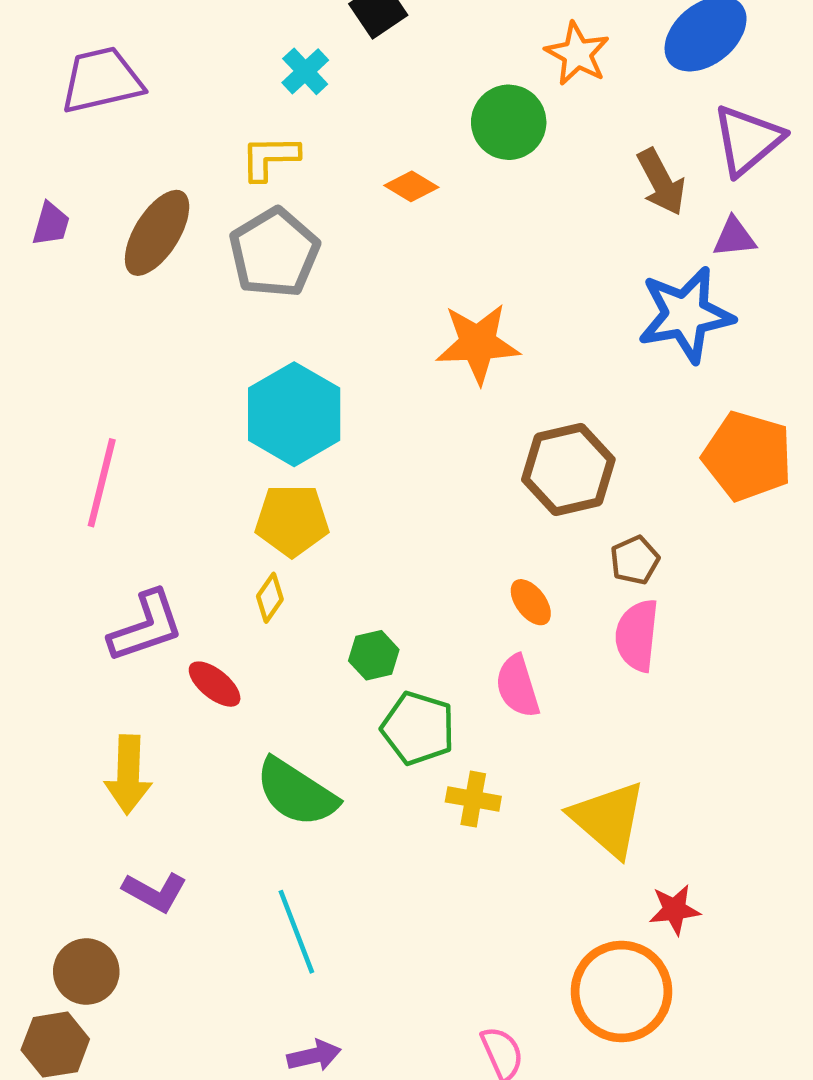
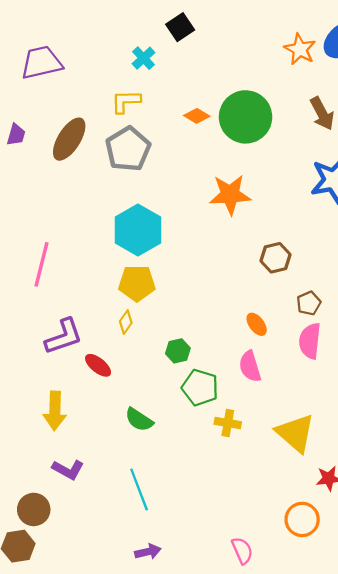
orange star: (577, 54) -> (300, 49), moved
green circle: (509, 122) -> (246, 117), moved, size x1.4
brown hexagon: (568, 469) -> (275, 258), size x0.7
green semicircle: (296, 792) -> (139, 420), size x0.7
orange circle: (621, 991) -> (302, 519), size x0.7

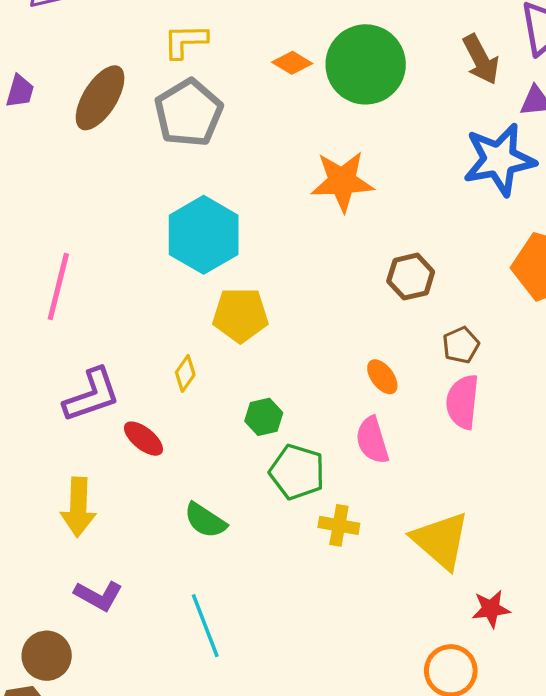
yellow pentagon: (137, 283) -> (240, 315), moved

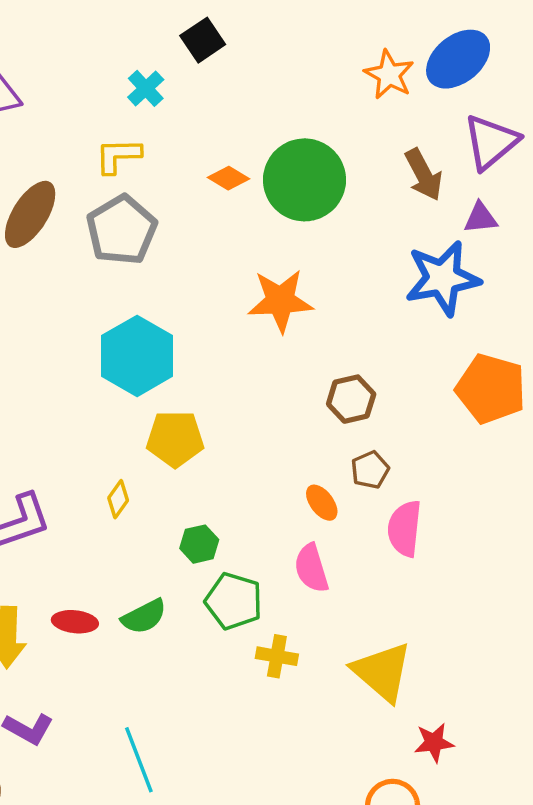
brown pentagon: (461, 345) -> (370, 470), moved
red ellipse: (143, 439) -> (75, 622), moved, turned -33
green semicircle: (205, 520) -> (144, 617), moved, turned -60

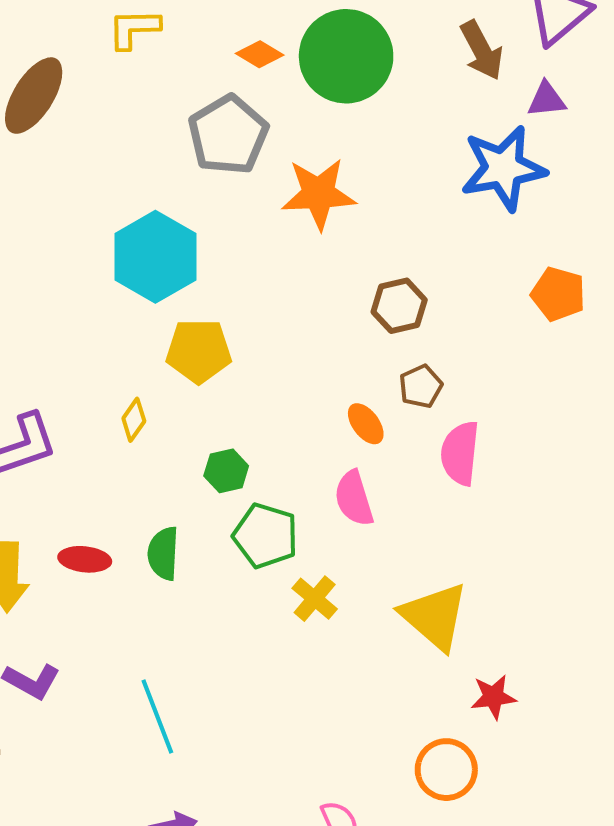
gray pentagon: (122, 230) -> (228, 135), moved
orange pentagon: (491, 389) -> (558, 294), size x0.7
green semicircle: (144, 617) -> (163, 553), turned 120
yellow cross: (277, 656) -> (315, 599), turned 30

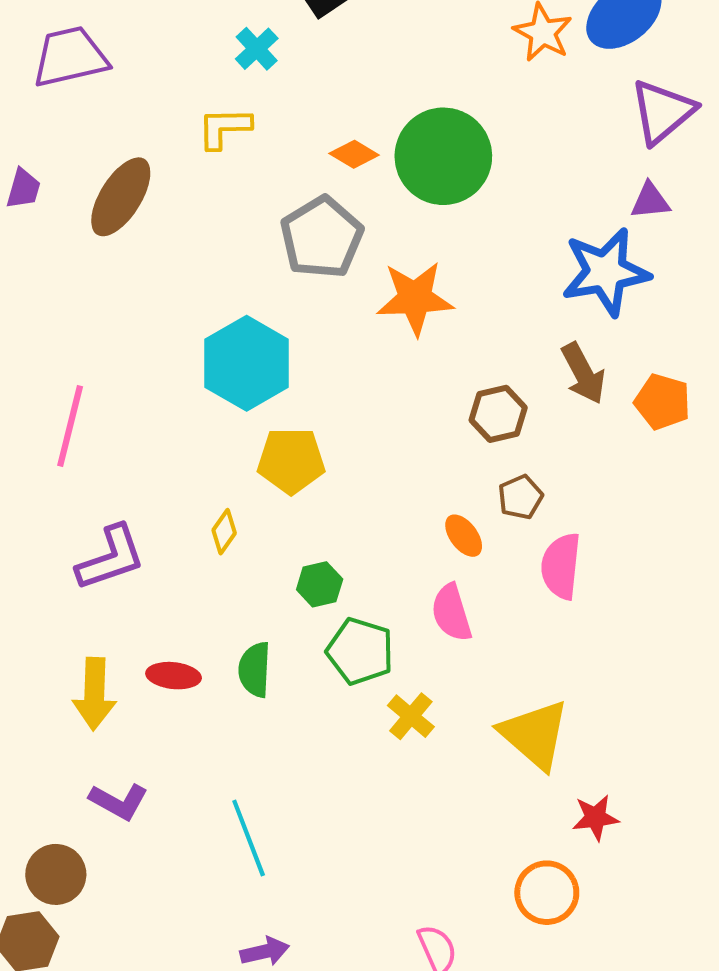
brown arrow: (482, 50) -> (583, 373), moved

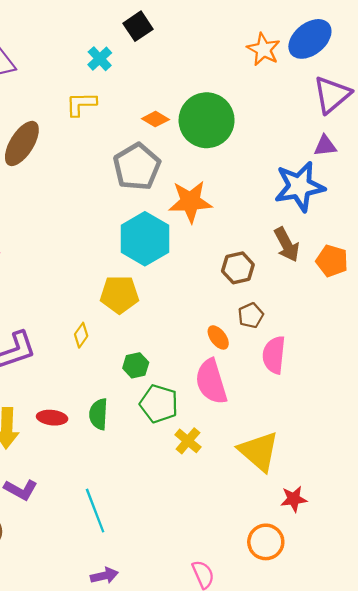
cyan hexagon: (247, 363) -> (145, 239), moved
pink semicircle: (451, 613) -> (211, 382), size x1.4

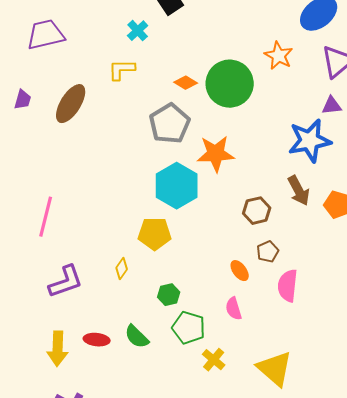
orange star: (263, 49) -> (279, 56), moved
pink semicircle: (211, 382) -> (234, 309), size x0.6
green semicircle: (99, 414) -> (137, 337), turned -48

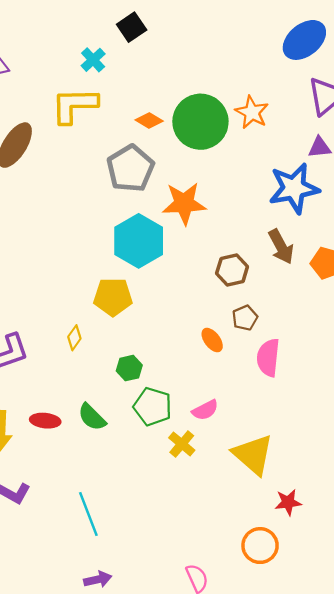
orange star: (279, 56) -> (252, 112), moved
yellow L-shape: (122, 70) -> (74, 105), size x1.5
pink semicircle: (234, 309) -> (205, 410), moved, turned -100

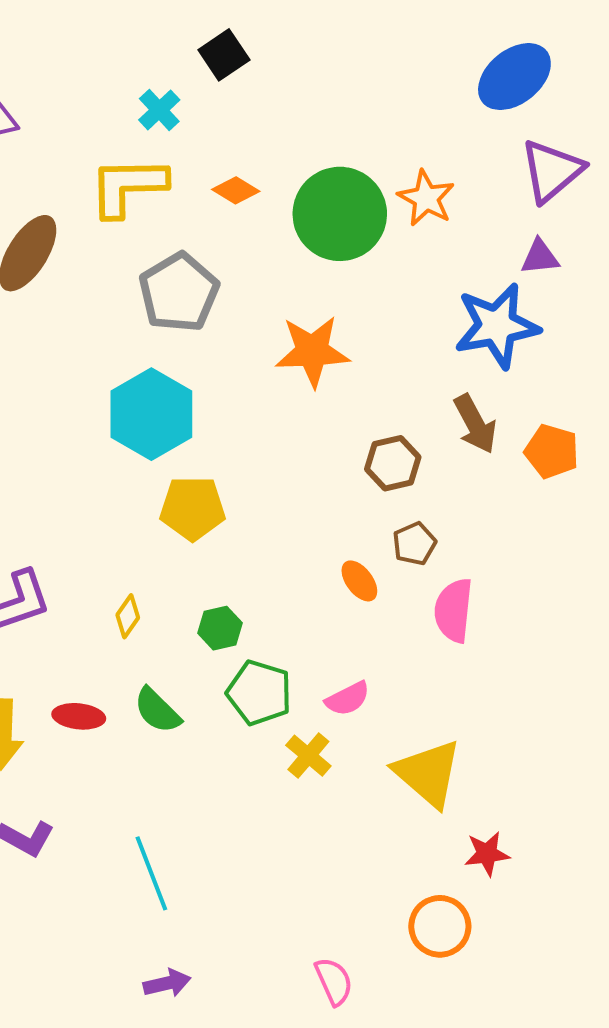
orange diamond: (149, 121) -> (236, 190), moved
gray pentagon: (130, 168) -> (179, 292), moved
cyan hexagon: (139, 241) -> (151, 414), moved
yellow diamond: (74, 338) -> (128, 616), moved

